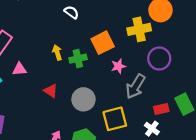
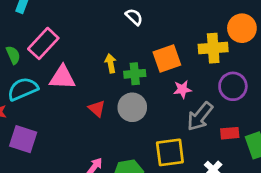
pink triangle: (19, 69) -> (62, 78), size x1.5
gray circle: (83, 99) -> (132, 107), moved
red rectangle: (161, 109) -> (230, 133), moved

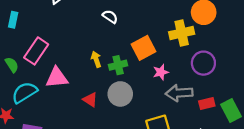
gray arrow: (200, 116) -> (179, 93), turned 56

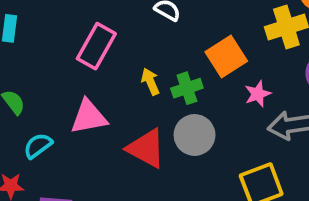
pink rectangle: (36, 51) -> (96, 46), moved
cyan semicircle: (24, 92) -> (38, 146), size x0.7
red triangle: (90, 100) -> (146, 148), size x1.6

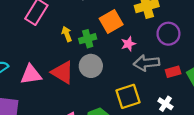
pink triangle: (89, 117) -> (31, 75), moved

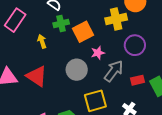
green cross: (88, 39) -> (61, 24), moved
gray arrow: (147, 63) -> (114, 71), turned 130
gray circle: (91, 66) -> (77, 70), moved

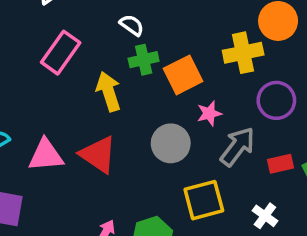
yellow arrow: (42, 41) -> (109, 91), size x1.5

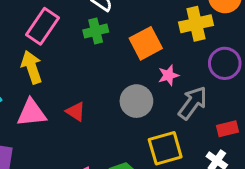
green cross: (144, 60) -> (96, 31), moved
yellow arrow: (109, 91) -> (32, 67), moved
red triangle: (98, 154) -> (76, 111), size x0.6
red rectangle: (280, 164) -> (228, 129), moved

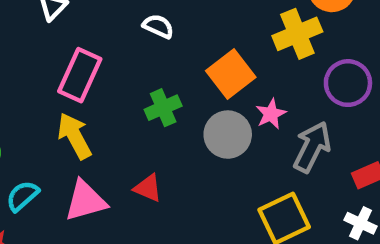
green cross: (96, 31) -> (163, 108), moved
gray circle: (136, 101) -> (228, 135), moved

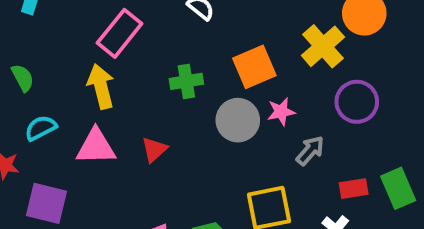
yellow cross: (297, 34) -> (323, 46), turned -33
gray arrow: (312, 147) -> (310, 151), size x0.7
red triangle: (148, 188) -> (154, 150), turned 40

